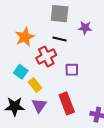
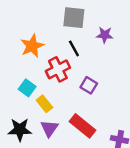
black line: (60, 39) -> (74, 48), turned 48
purple square: (72, 70) -> (89, 85), turned 32
red rectangle: (67, 103) -> (83, 126), turned -30

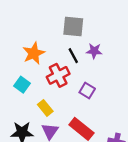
purple star: (105, 35) -> (94, 51), moved
cyan square: (27, 88) -> (22, 85), moved

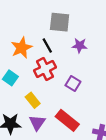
black line: (73, 56) -> (47, 46), moved

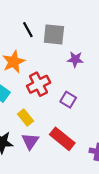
black line: (47, 46) -> (28, 30), moved

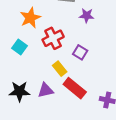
yellow rectangle: (25, 117) -> (60, 69), moved
purple triangle: (30, 141) -> (45, 90), turned 42

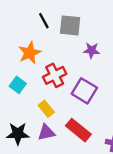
purple square: (80, 52) -> (84, 91), size x1.5
yellow rectangle: (60, 69) -> (46, 109), moved

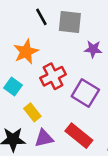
yellow rectangle: (46, 109) -> (32, 112), moved

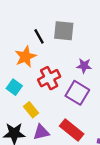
black line: (41, 17) -> (39, 36), moved
purple star: (93, 49) -> (84, 66), moved

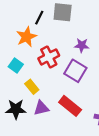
black line: (39, 36) -> (39, 18), turned 56

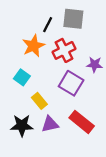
purple star: (82, 45) -> (94, 64), moved
red cross: (49, 57) -> (64, 50), moved
purple square: (75, 71) -> (71, 83), moved

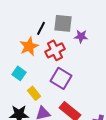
purple star: (94, 64) -> (81, 36), moved

